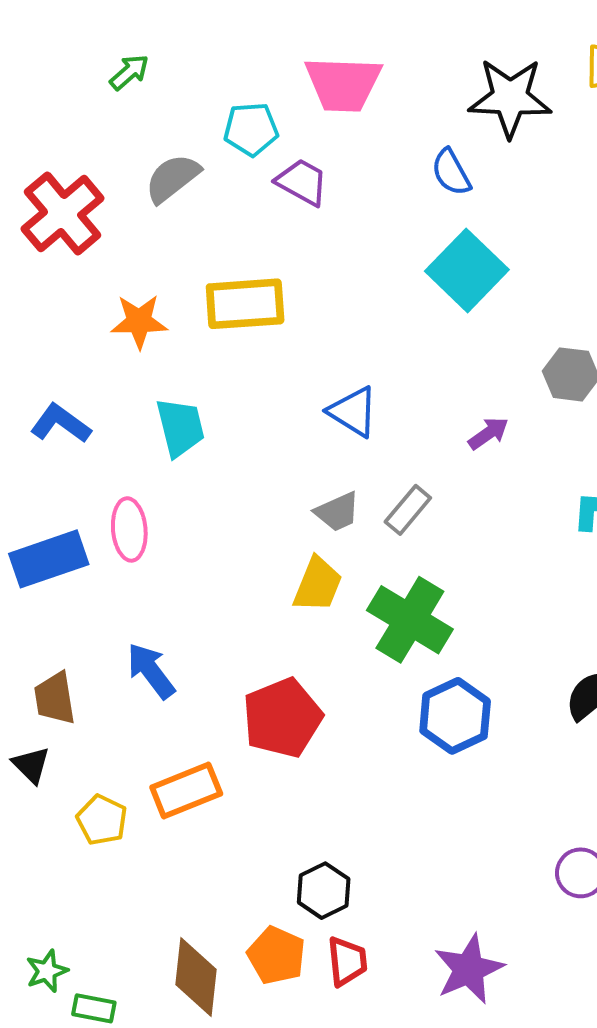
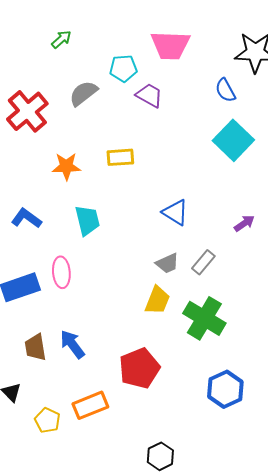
yellow rectangle: (245, 304) -> (120, 157), size x0.7
brown trapezoid: (55, 698) -> (35, 347), moved
blue hexagon: (455, 716) -> (225, 389), moved

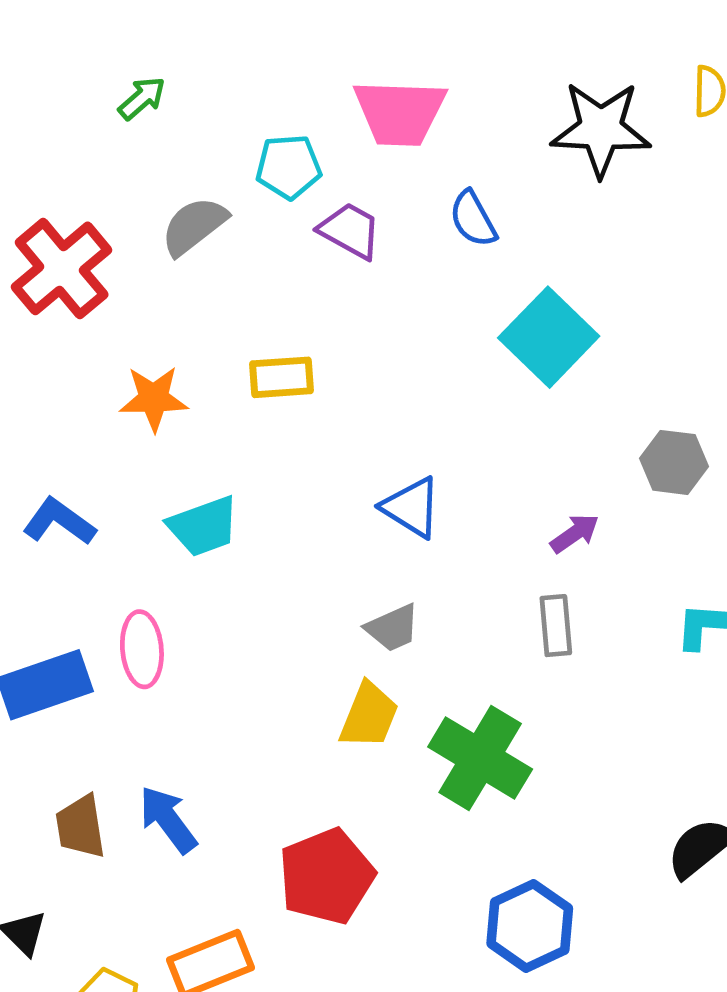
blue semicircle: (225, 90) -> (473, 219), moved
cyan trapezoid: (87, 220) -> (203, 526), turned 84
gray rectangle: (203, 262) -> (556, 626), moved, turned -45

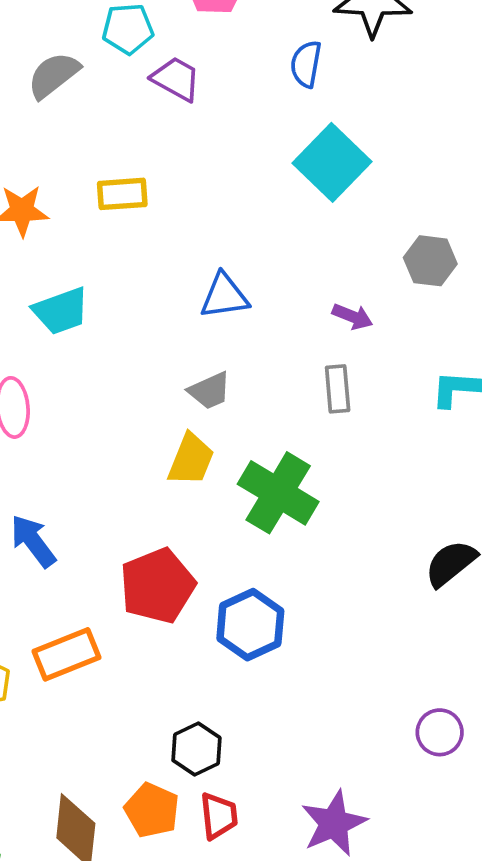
blue semicircle: (473, 219) -> (306, 64), moved, turned 39
blue triangle: (412, 507) -> (224, 296), turned -40
purple arrow: (575, 533) -> (352, 316), turned 57
blue hexagon: (530, 926) -> (250, 625), moved

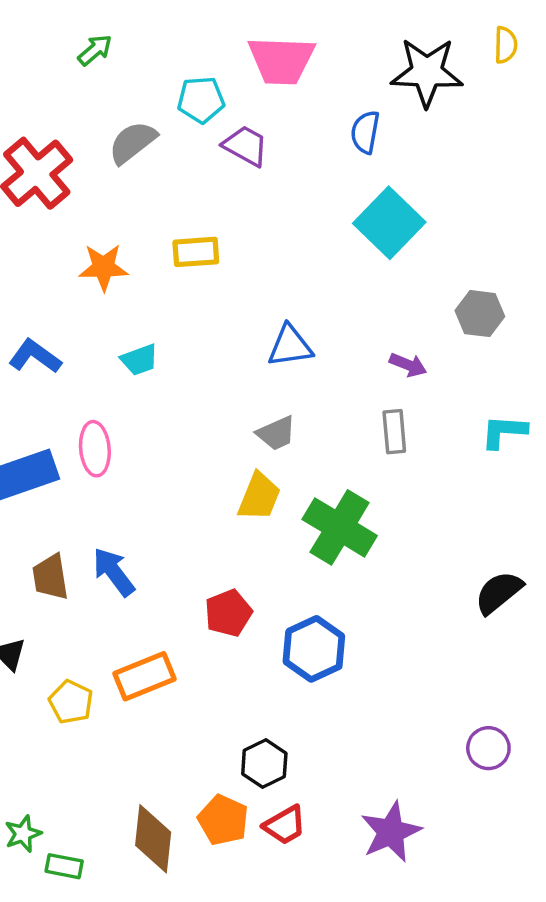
cyan trapezoid: (61, 311) -> (139, 360), size x0.7
red pentagon: (157, 586) -> (228, 613), size x0.7
red trapezoid: (219, 816) -> (285, 825), turned 66

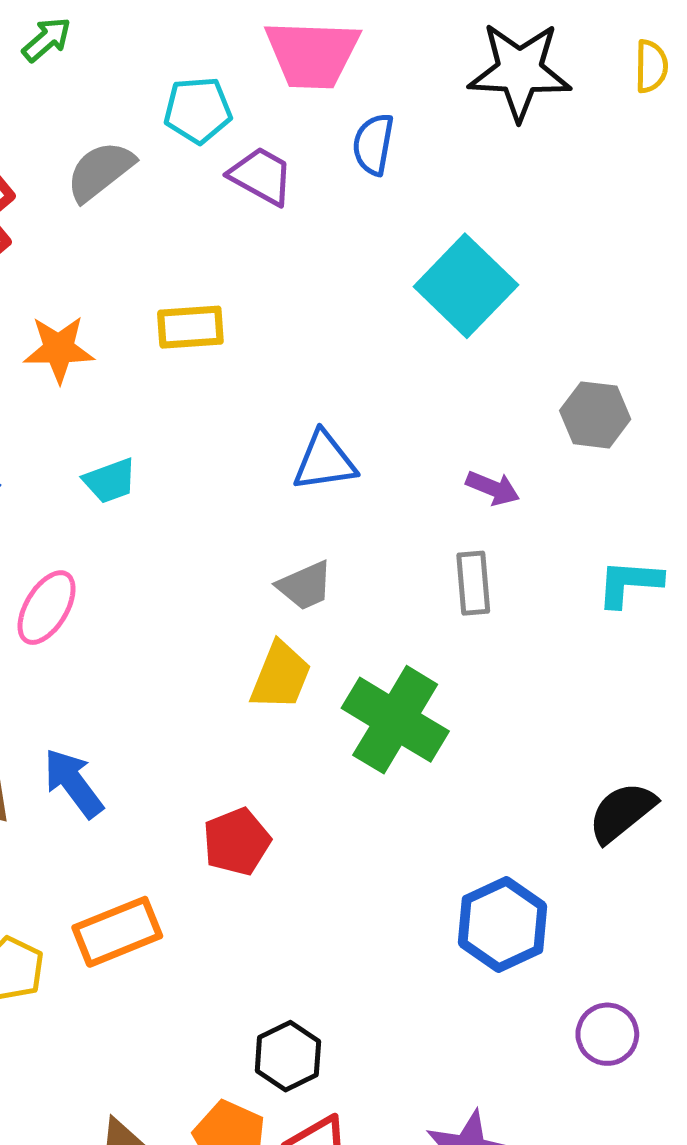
yellow semicircle: (506, 45) -> (651, 66), moved
blue semicircle: (365, 132) -> (373, 144), moved
pink ellipse: (95, 449) -> (47, 608), turned 36
blue hexagon: (314, 649) -> (502, 924), moved

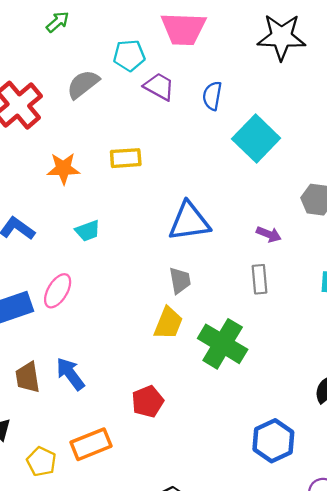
blue semicircle: (373, 144) -> (212, 96), moved
blue triangle: (325, 461) -> (189, 222), size x1.4
gray trapezoid: (305, 586) -> (180, 280), turned -76

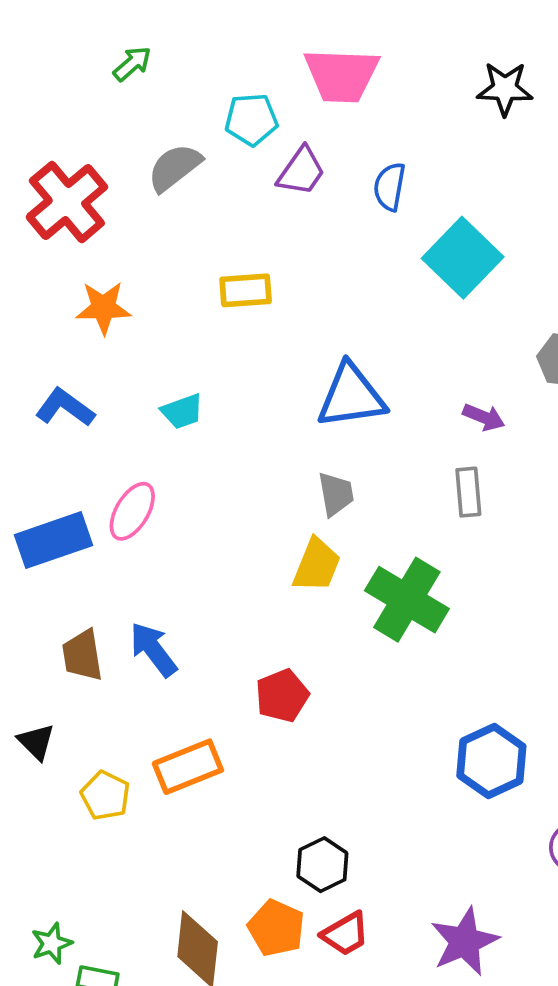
black star: (281, 37) -> (505, 89), size x0.7
purple trapezoid: (159, 87) -> (301, 171), turned 96
orange star: (63, 168) -> (103, 308), moved

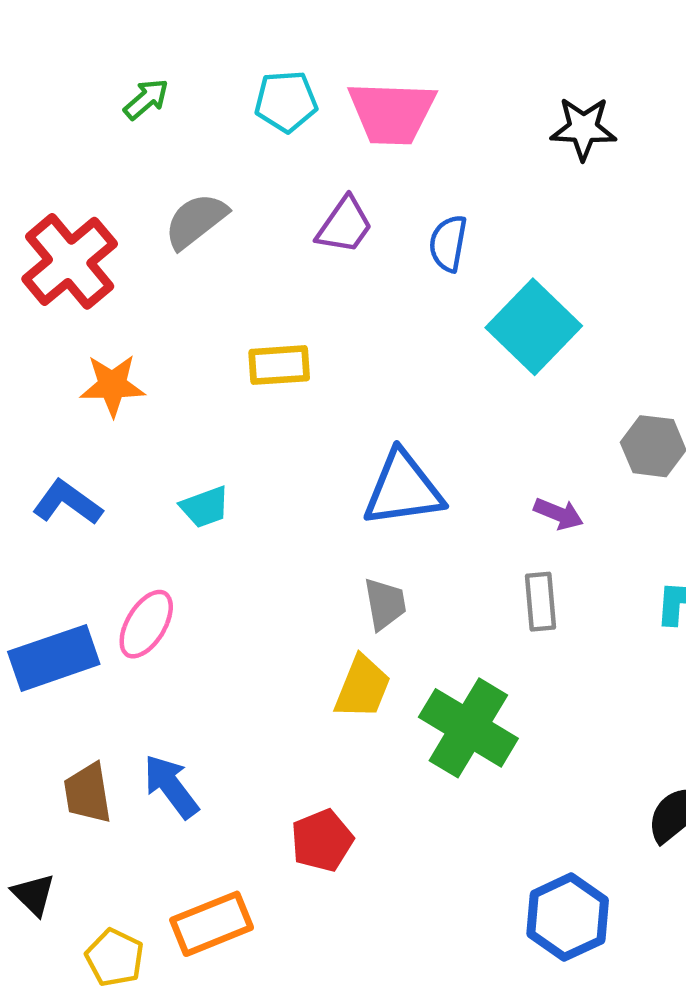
cyan pentagon: (251, 119) -> (286, 101), moved

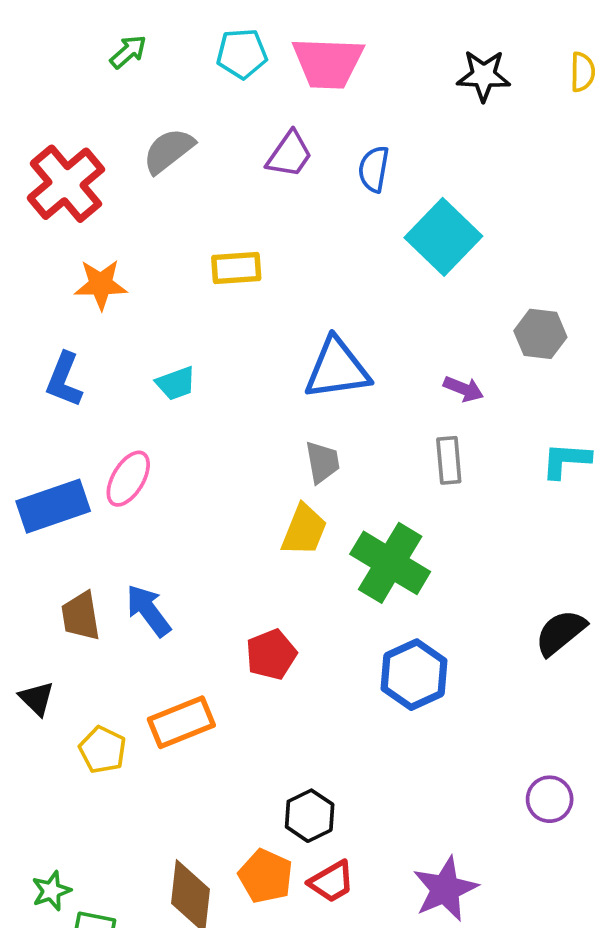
blue L-shape: (67, 502) -> (64, 380), turned -104
blue hexagon: (568, 917) -> (414, 675), moved

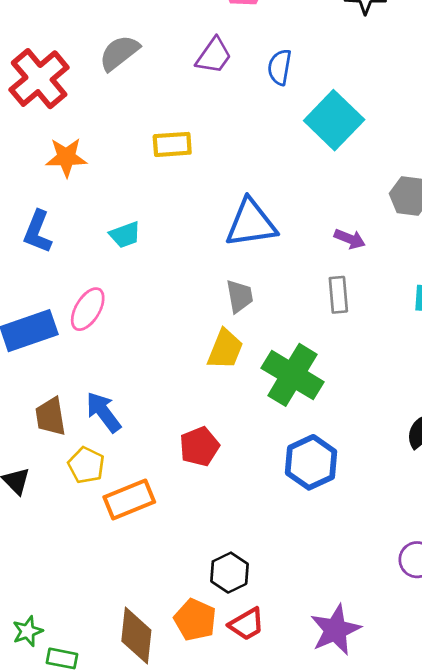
yellow pentagon: (103, 750) -> (86, 465), moved

